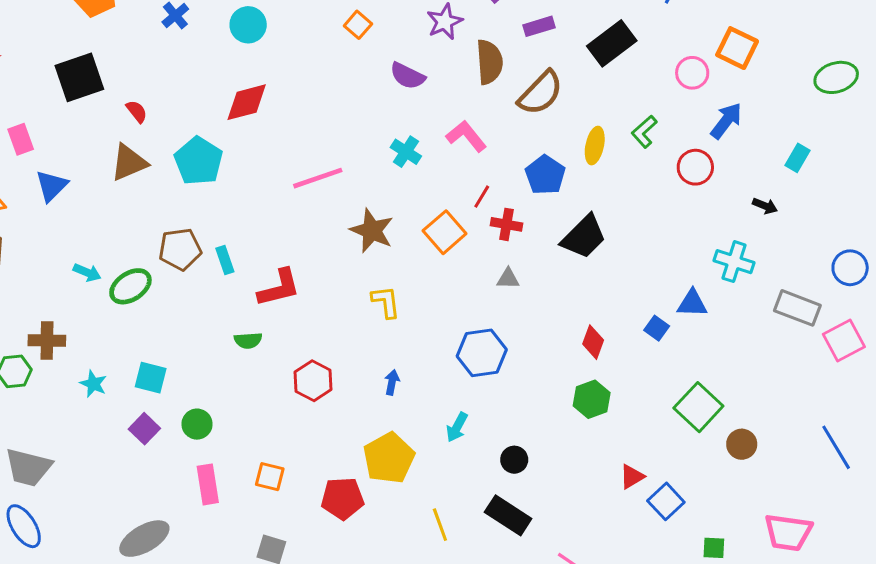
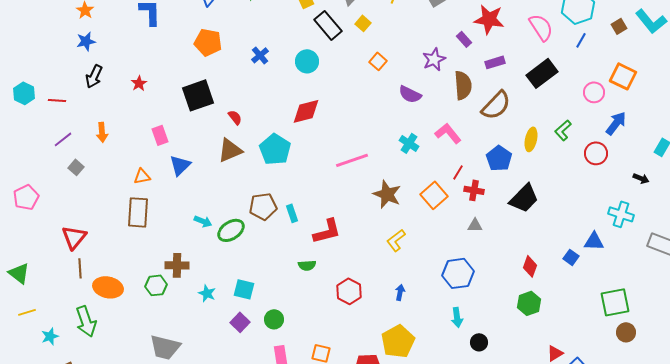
yellow L-shape: (386, 302) -> (396, 240), turned -120
green square: (698, 407) -> (615, 302), moved, turned 36
cyan arrow: (457, 427) -> (457, 317), moved, turned -36

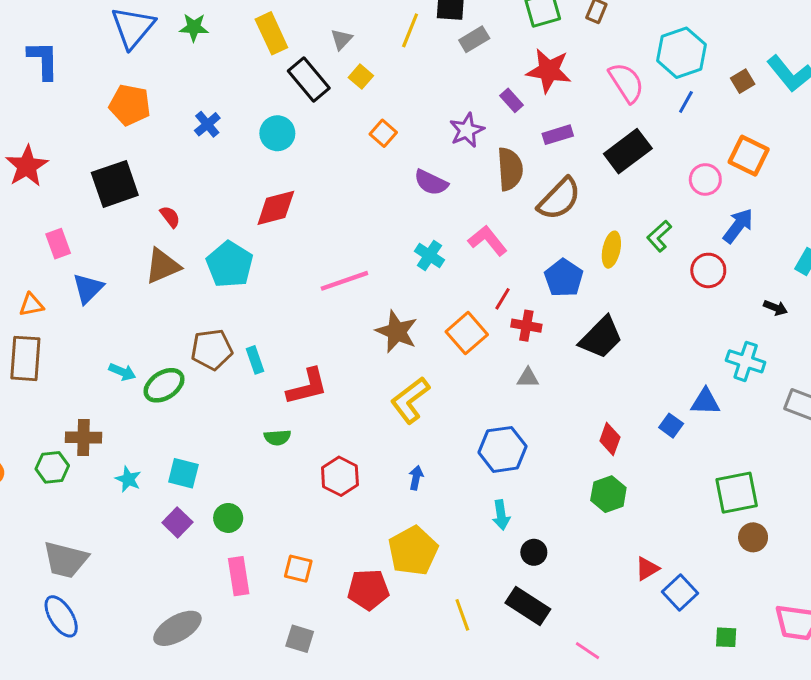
red star: (139, 83) -> (27, 166), size x1.8
yellow L-shape: (396, 240) -> (410, 400), size x1.4

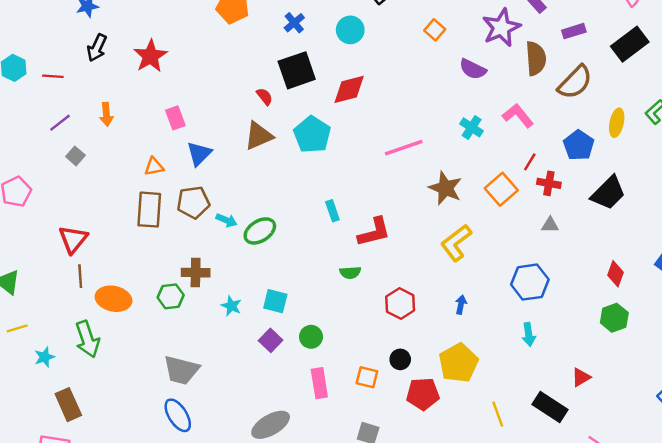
purple star: (467, 130) -> (501, 28), size x1.4
black square: (115, 184) -> (297, 70), moved
brown pentagon: (212, 349) -> (193, 202), moved
black circle: (534, 552) -> (400, 359), moved
red triangle: (647, 569) -> (581, 377), moved

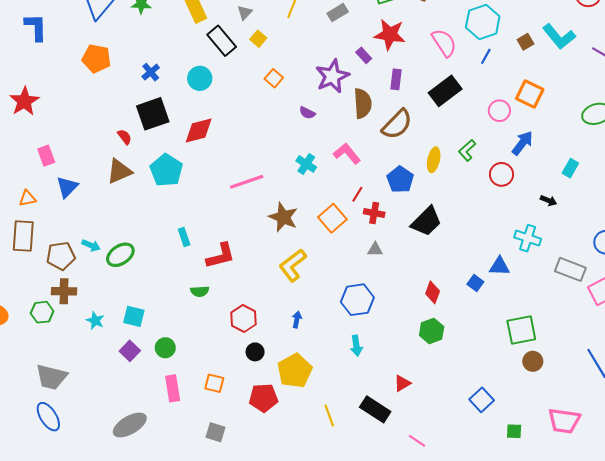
purple rectangle: (574, 31) -> (396, 79), turned -66
purple semicircle: (473, 69) -> (307, 113), size x0.7
brown pentagon: (193, 202) -> (61, 256), moved
black circle: (400, 359) -> (255, 352), moved

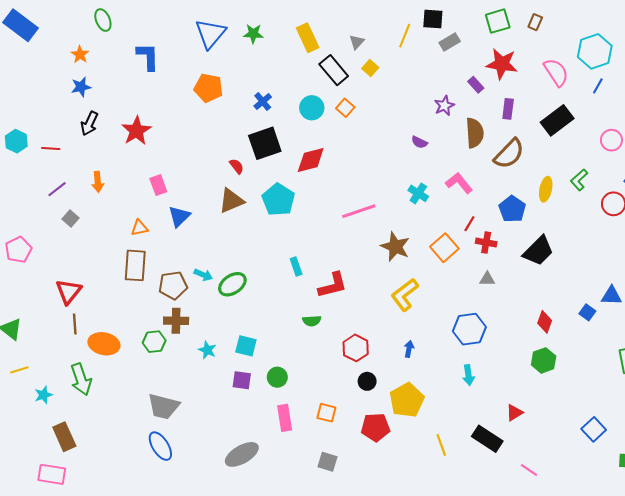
purple star: (332, 76) -> (444, 106), size x0.6
orange square: (274, 78) -> (345, 108), moved
purple square: (130, 351) -> (242, 380), turned -36

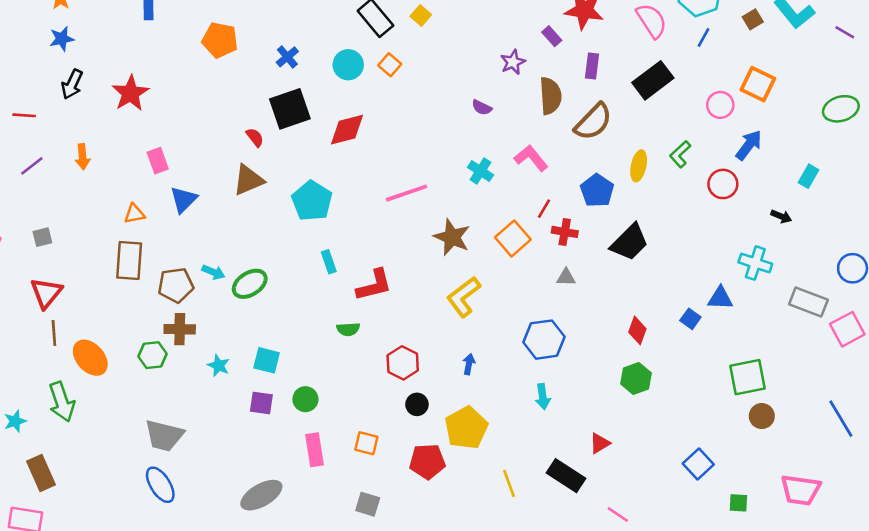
cyan pentagon: (278, 200) -> (312, 201), moved
gray square: (71, 218) -> (42, 237), moved, turned 35
orange ellipse: (104, 344) -> (90, 358), turned 36

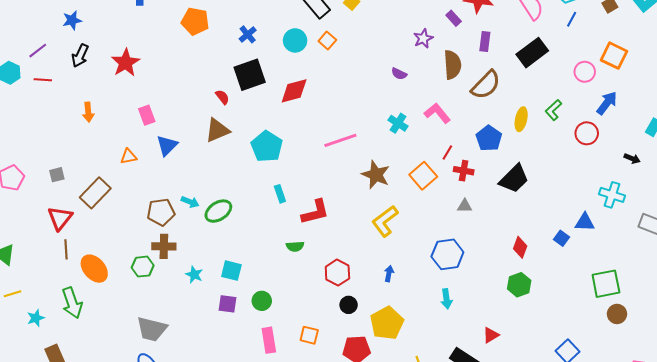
purple line: (32, 166) -> (38, 51), moved
brown rectangle: (129, 260) -> (95, 193), moved, turned 40

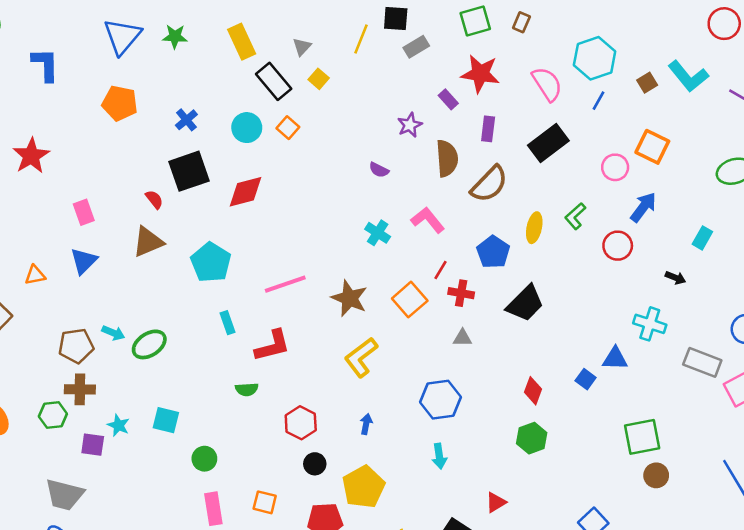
pink rectangle: (147, 115) -> (84, 212), moved
pink line: (340, 140) -> (285, 284), moved
purple square: (227, 304) -> (93, 445), moved

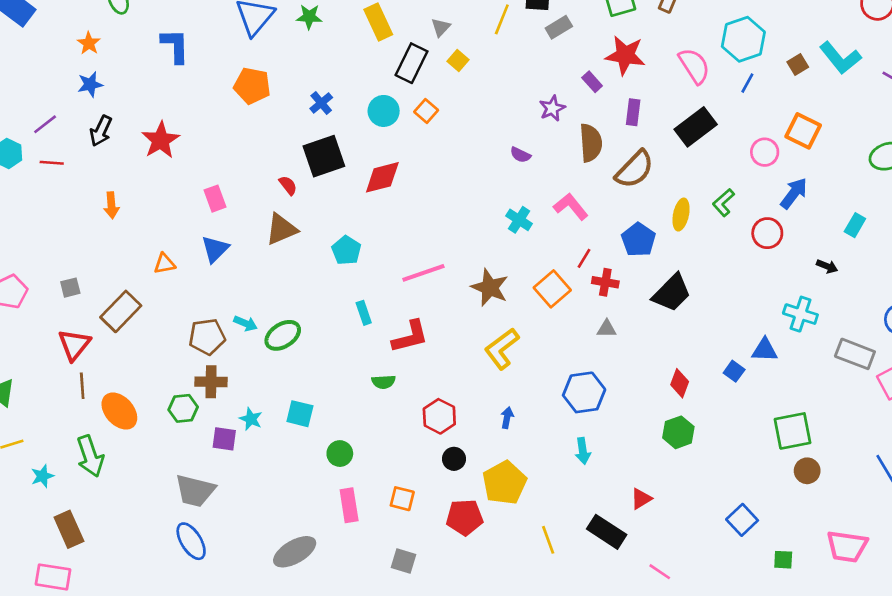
black rectangle: (274, 81) -> (411, 63), turned 66
cyan pentagon: (211, 262) -> (346, 250), size x0.7

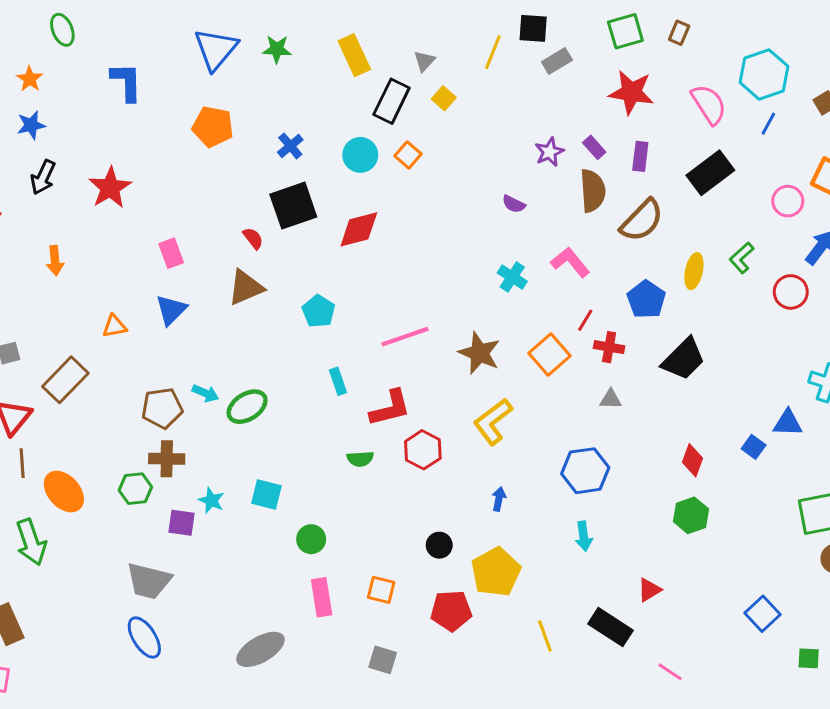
purple rectangle: (592, 82) -> (594, 147), moved
red hexagon: (439, 416) -> (423, 450), moved

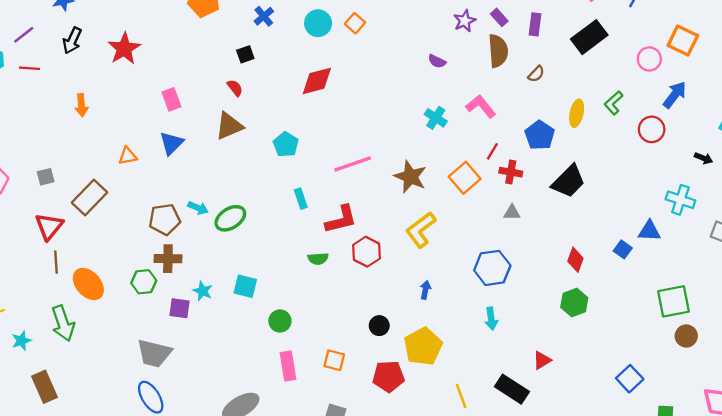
black square: (293, 206) -> (245, 54), moved, size x0.5
brown semicircle: (642, 220) -> (536, 74), size x0.5

